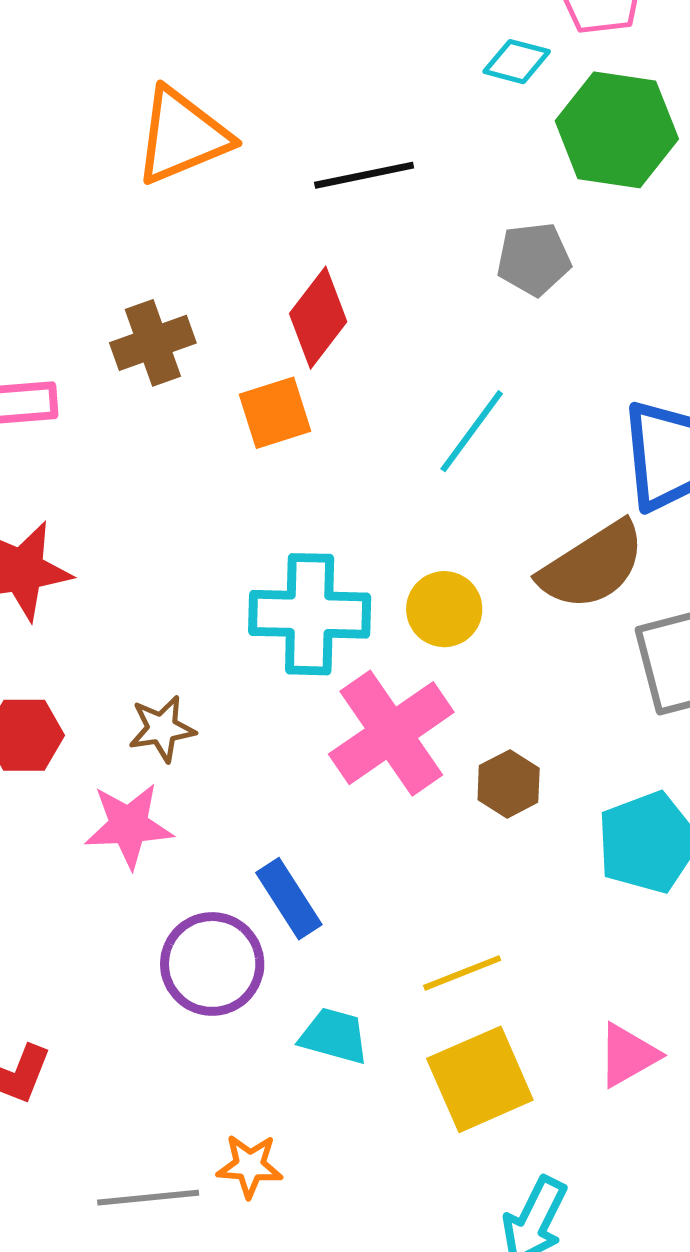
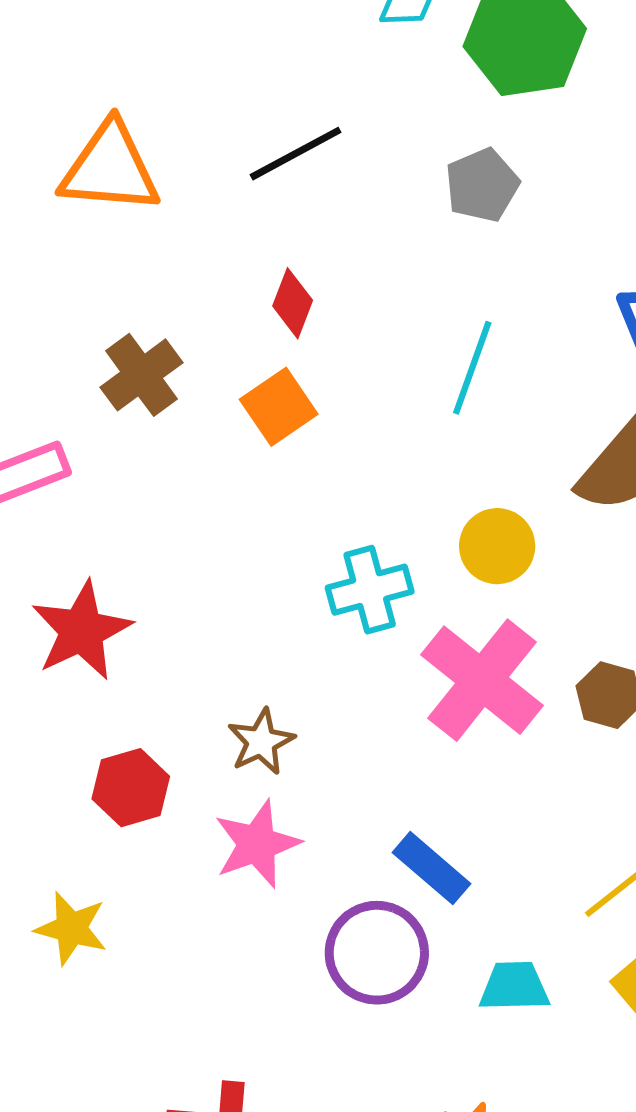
orange triangle: (182, 136) -> (110, 168), turned 44
red diamond: (318, 318) -> (293, 303), size x0.7
cyan cross: (310, 614) -> (370, 590), size x0.7

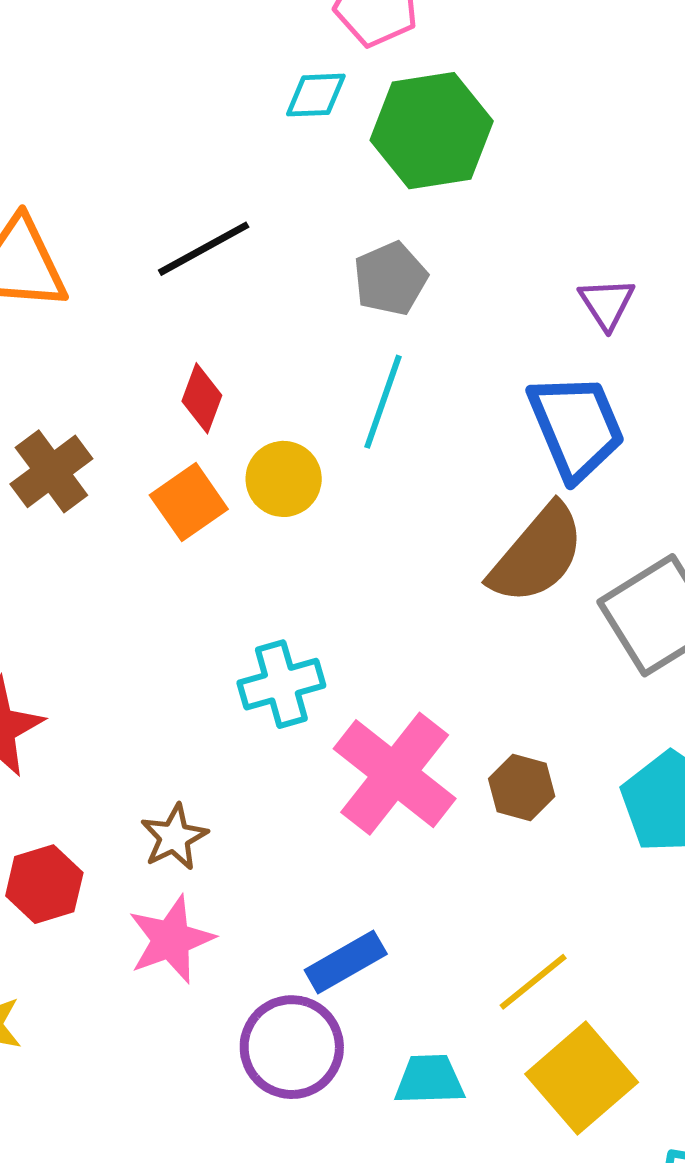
cyan line: (472, 368) -> (383, 402), moved
yellow circle: (497, 546) -> (284, 479), moved
blue rectangle: (432, 868) -> (346, 962), turned -70

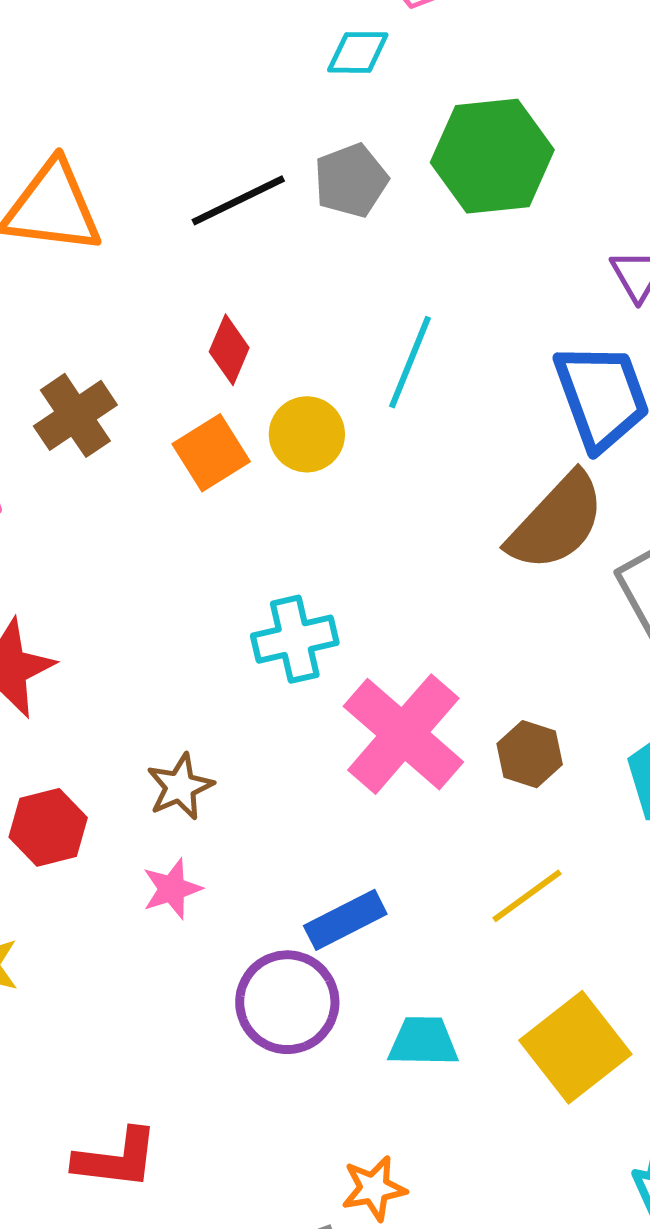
green hexagon: (432, 131) -> (492, 156), moved
gray pentagon: (390, 279) -> (351, 181), moved
pink star: (171, 939) -> (172, 889), size x0.7
yellow line: (533, 982) -> (527, 896), moved

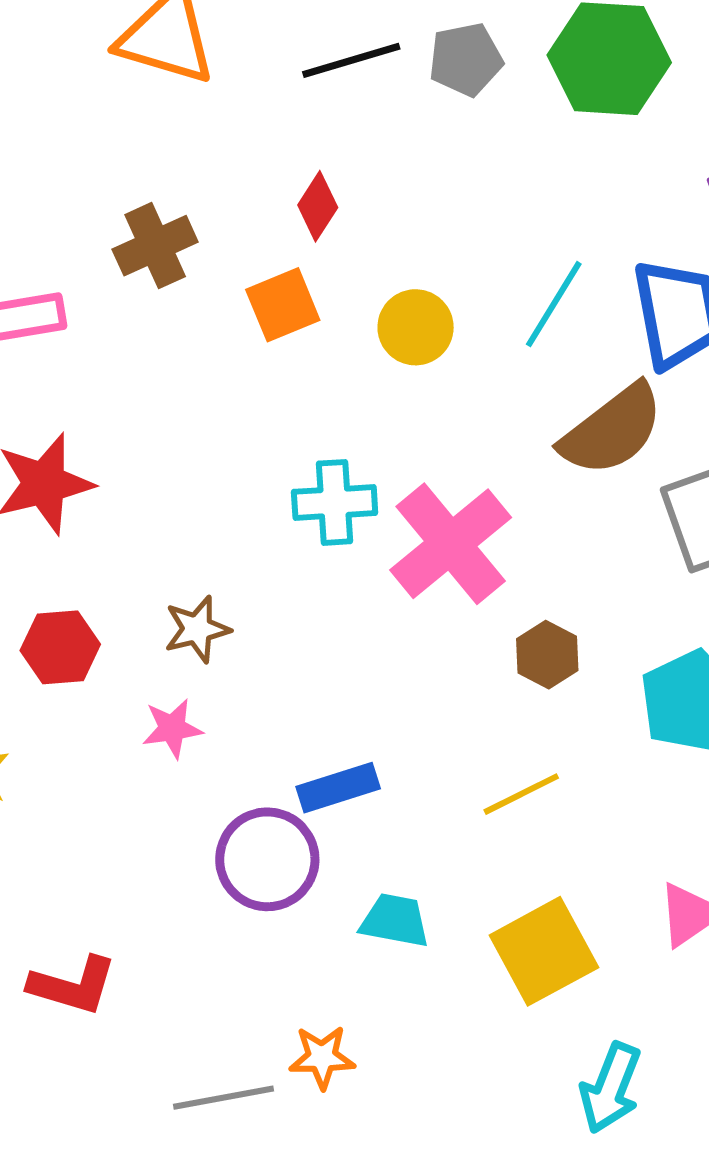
cyan line: (410, 362) -> (554, 304), moved
yellow circle: (307, 434) -> (416, 327), moved
pink cross: (403, 734) -> (451, 544), moved

